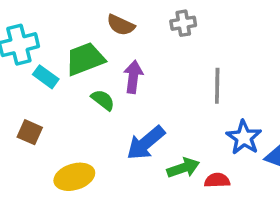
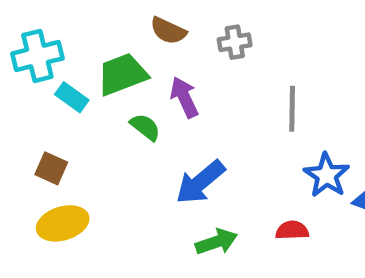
gray cross: (183, 23) -> (235, 42), moved
purple arrow: (133, 77) -> (184, 97), turned -32
green arrow: (183, 168) -> (216, 242), moved
yellow ellipse: (74, 177) -> (63, 223), moved

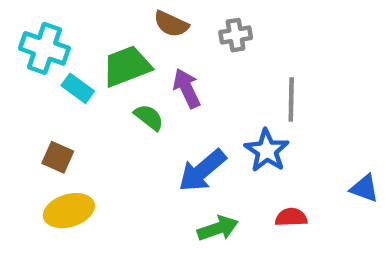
cyan cross: (37, 56) -> (44, 48), turned 33
blue star: (327, 175) -> (267, 151), moved

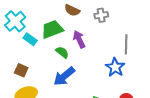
cyan cross: (44, 48) -> (15, 21), turned 30
blue arrow: (202, 171) -> (64, 76), moved

